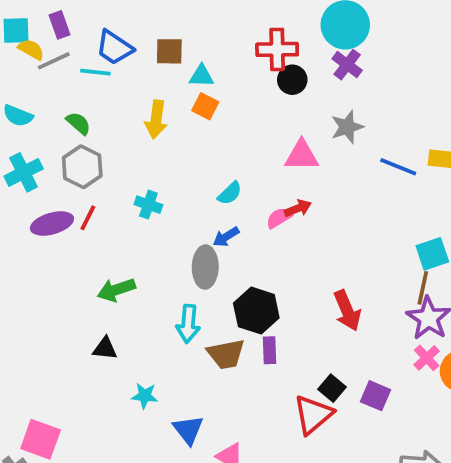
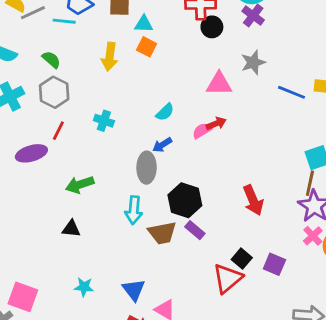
purple ellipse: (52, 224) -> (31, 153), moved
purple rectangle: (270, 350) -> (195, 230), turned -48
cyan star: (145, 396) -> (84, 287), moved

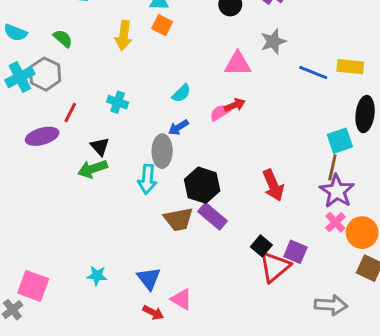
gray hexagon: (54, 92) -> (45, 74), moved
cyan arrow: (134, 210) -> (147, 179), moved
black triangle: (71, 229) -> (100, 147), moved, turned 42
purple rectangle: (195, 230) -> (212, 216), size x1.4
red triangle: (228, 278) -> (275, 267), moved

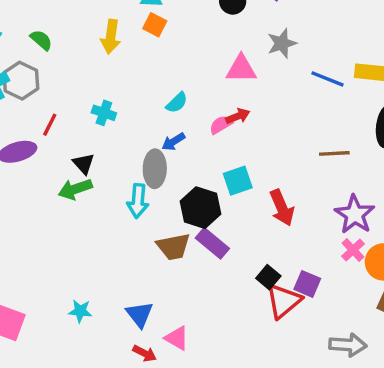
cyan square: (340, 141) -> (238, 181), moved
brown line: (332, 167) -> (334, 153), moved, turned 75

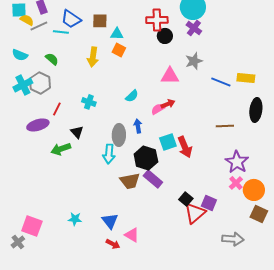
blue arrow: (173, 142) -> (138, 126), moved, turned 112
green arrow: (75, 189) -> (61, 149), moved
red arrow: (282, 208) -> (185, 147), moved

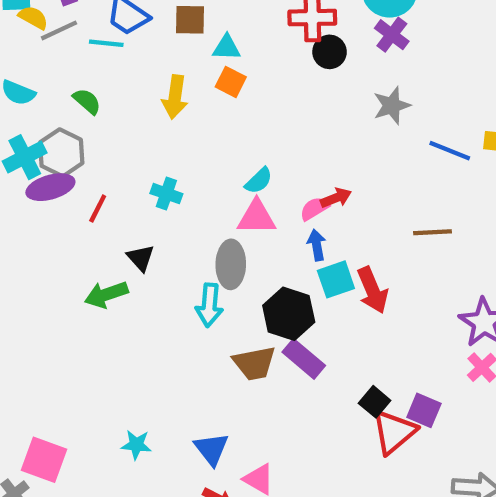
pink triangle: (170, 76) -> (257, 217), moved
purple ellipse: (38, 125) -> (50, 187), moved
blue arrow: (138, 126) -> (317, 245), moved
brown line: (225, 126) -> (433, 232), moved

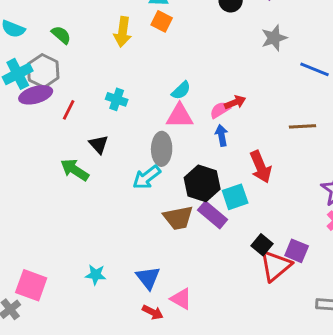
cyan square: (336, 279) -> (235, 197), moved
green arrow: (106, 294) -> (75, 170), turned 52
cyan arrow: (209, 305) -> (147, 177), turned 48

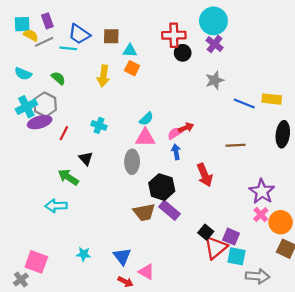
cyan arrow: (147, 177) -> (56, 206), moved, turned 35
cyan square: (235, 197) -> (237, 256), moved, turned 30

